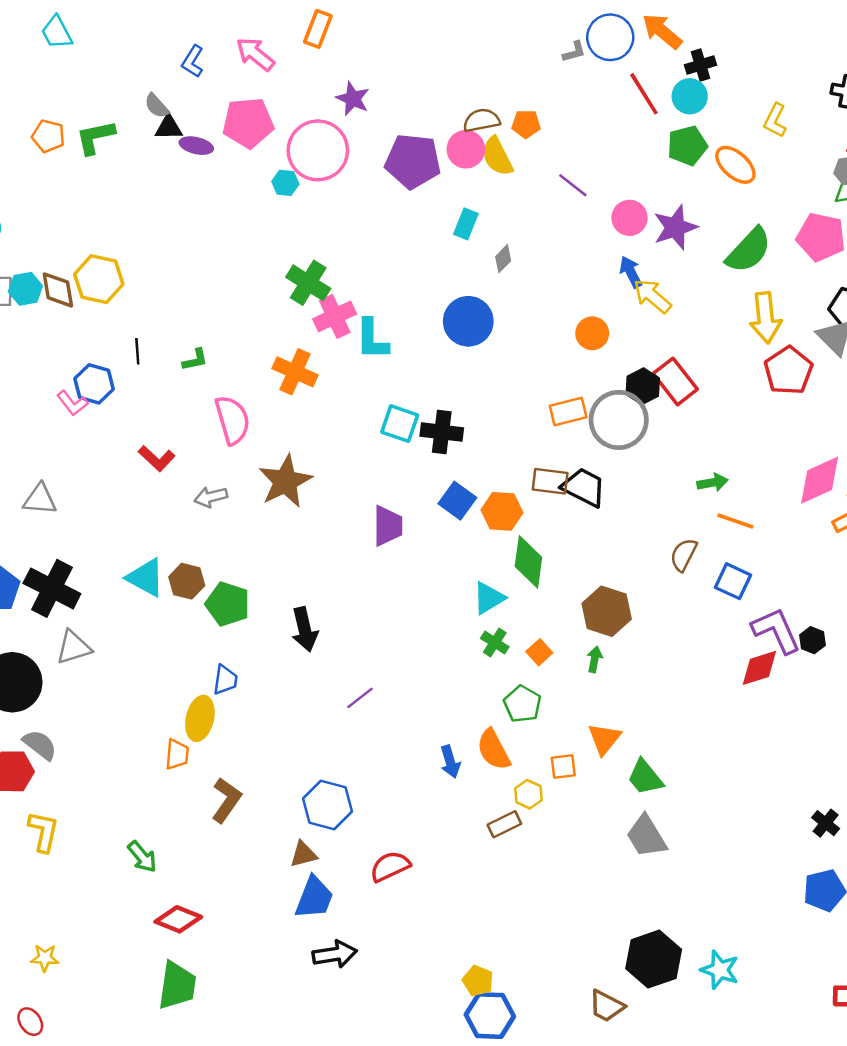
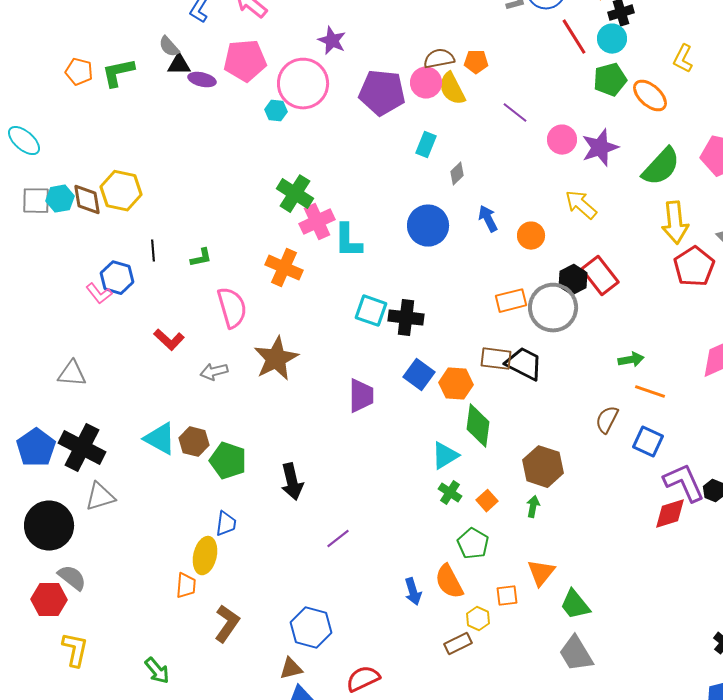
blue arrow: (631, 272) -> (488, 219), moved

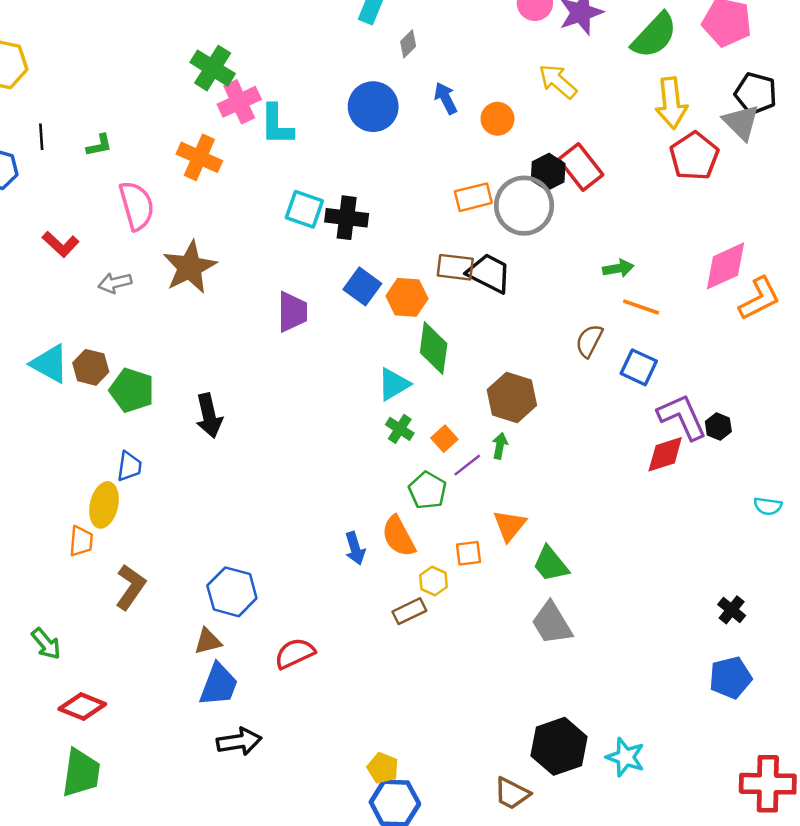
purple line: (338, 539) -> (467, 465), moved

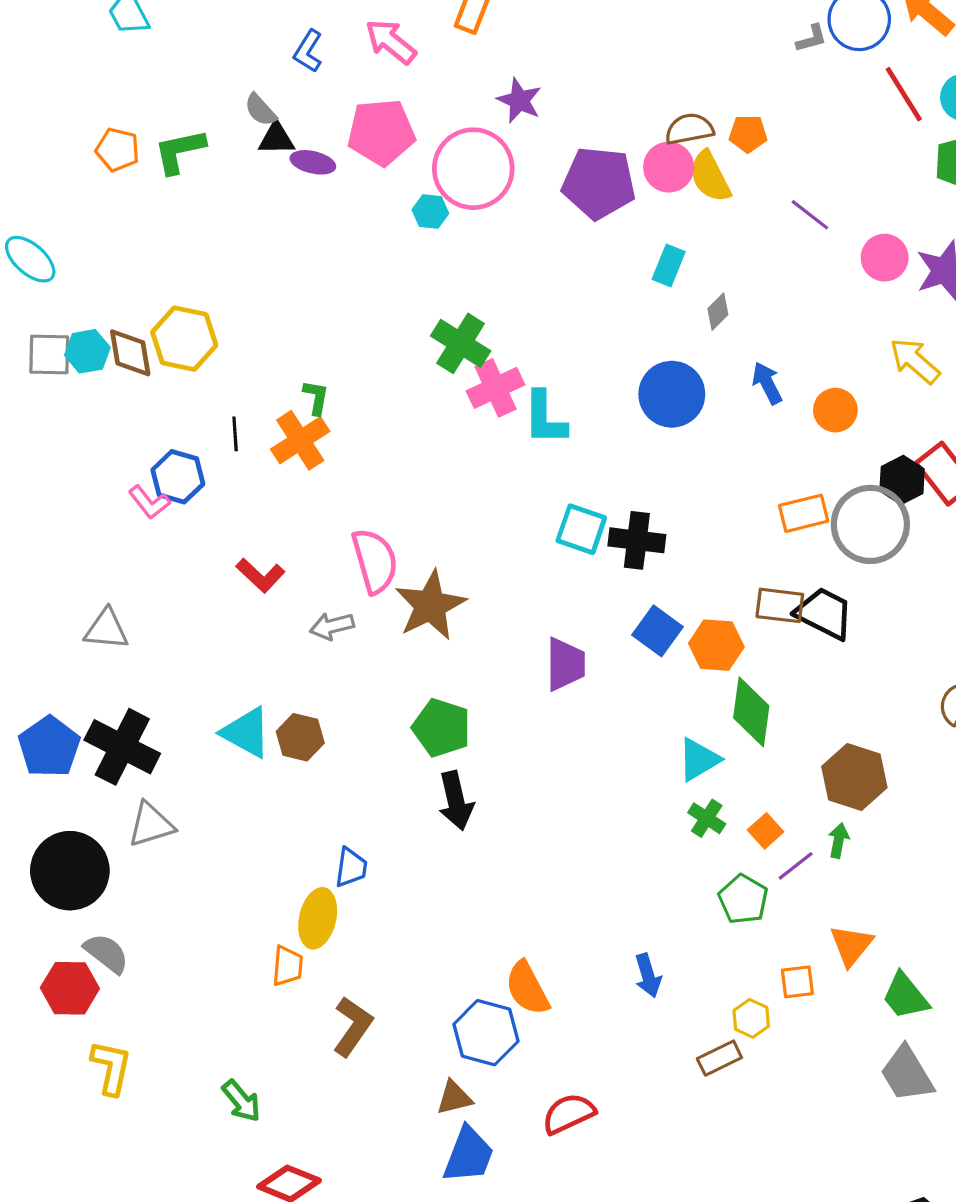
green L-shape: (99, 145) -> (316, 397), moved, turned -68
orange cross: (199, 157) -> (300, 440), moved, turned 33
pink semicircle: (137, 206) -> (375, 561), moved
green pentagon: (132, 390) -> (442, 728), moved
orange semicircle: (399, 536) -> (527, 988), moved

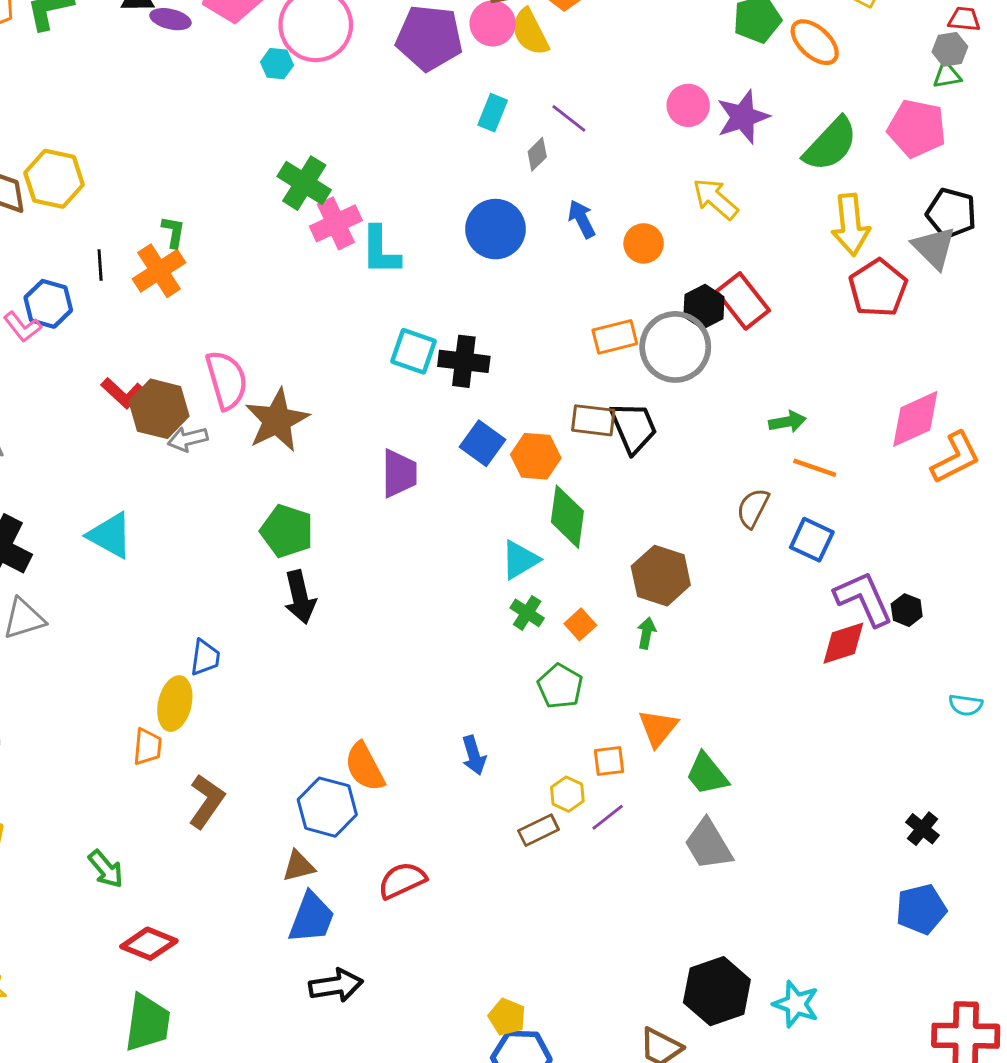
purple line: (810, 215) -> (569, 118), moved
black trapezoid: (824, 613) -> (634, 427), turned 40
brown hexagon: (300, 737) -> (159, 409), moved, size x1.4
purple line: (796, 866) -> (608, 817), moved

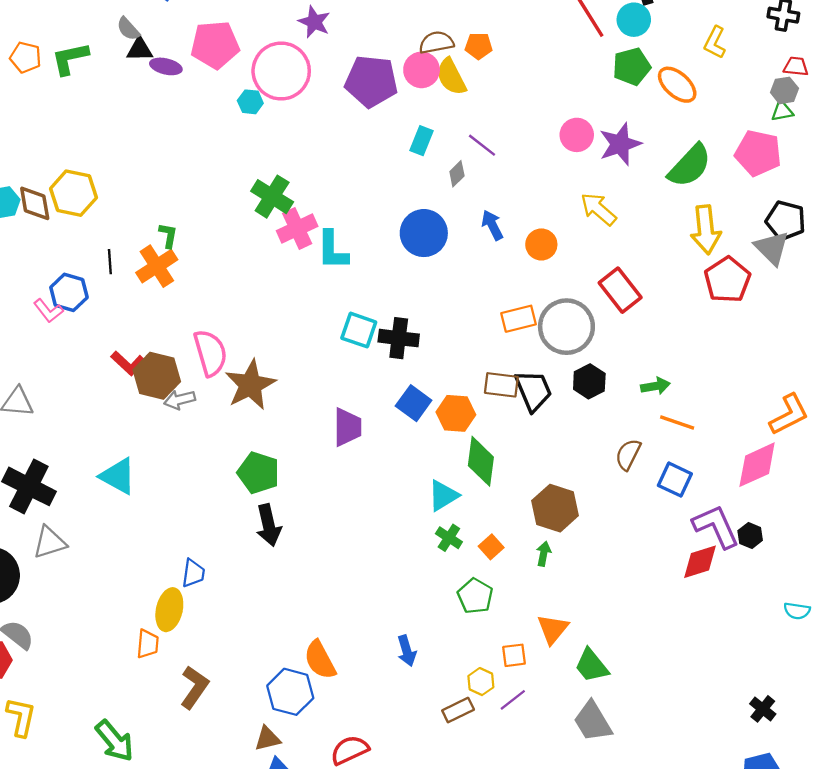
black hexagon: (704, 307) -> (589, 381), moved
pink diamond: (915, 419) -> (757, 465), moved
green arrow: (106, 869) -> (115, 741), size x1.4

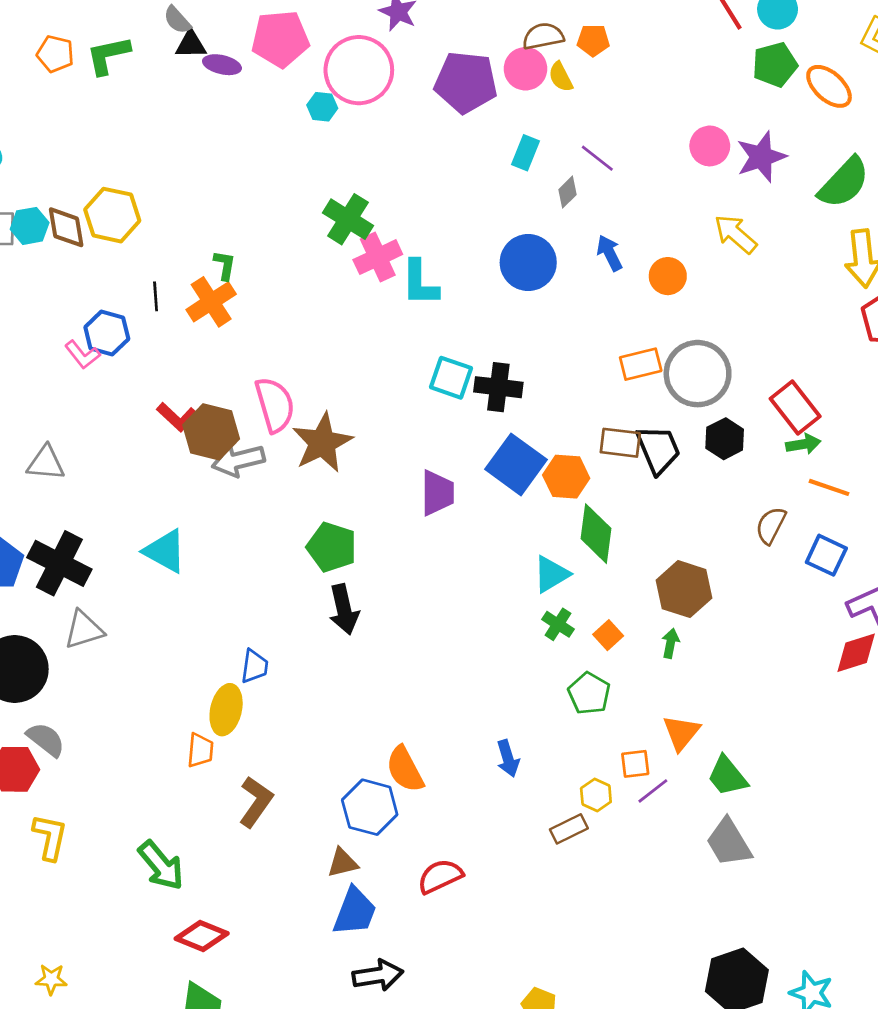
yellow semicircle: (451, 77) -> (561, 77), size x0.7
red rectangle: (620, 290) -> (795, 407), moved
gray arrow: (180, 400) -> (238, 460), size x1.4
blue square: (414, 403) -> (516, 464), size x1.4
purple line: (513, 700) -> (653, 791), moved

